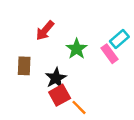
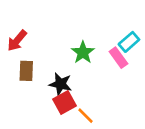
red arrow: (45, 31) -> (17, 41), moved
black star: (56, 78) -> (60, 84), turned -30

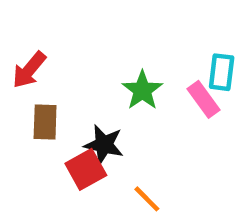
cyan rectangle: (129, 42) -> (222, 72), turned -42
red square: (64, 102) -> (86, 169), moved

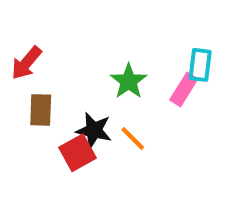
pink rectangle: (203, 99) -> (184, 89), turned 68
orange line: (147, 199) -> (133, 139), moved

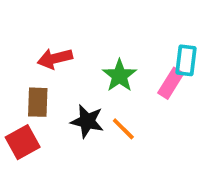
red arrow: (26, 63) -> (55, 58), moved, turned 36
red square: (78, 153) -> (23, 142), moved

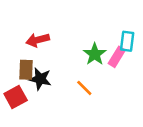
green star: (119, 76) -> (95, 54), moved
black star: (87, 121) -> (40, 79), moved

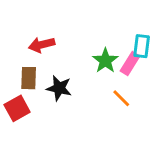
black star: (40, 79) -> (59, 88), moved
orange line: (84, 88) -> (121, 98), moved

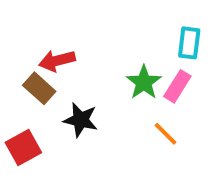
cyan rectangle: (142, 46) -> (189, 43), moved
brown rectangle: (29, 78) -> (39, 88), moved, turned -50

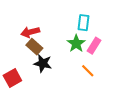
cyan rectangle: (189, 43) -> (84, 23), moved
brown rectangle: (39, 88) -> (34, 47), moved

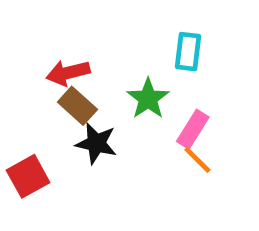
green star: (76, 44) -> (148, 99), moved
pink rectangle: (94, 46) -> (193, 129), moved

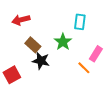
red arrow: (68, 73) -> (21, 20), moved
pink rectangle: (193, 129) -> (96, 54), moved

